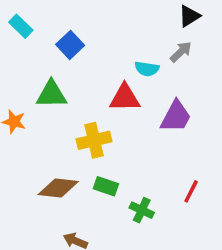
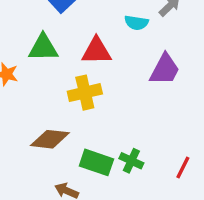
red triangle: (125, 98) -> (96, 51), moved
green rectangle: (106, 186) -> (96, 162), moved, size x1.4
red line: (191, 191) -> (183, 167), moved

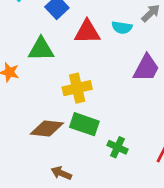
red triangle: (96, 51) -> (87, 32), moved
green rectangle: (96, 162) -> (84, 124), moved

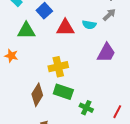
green triangle: (41, 49) -> (26, 31), moved
brown diamond: (47, 128) -> (37, 95), turned -65

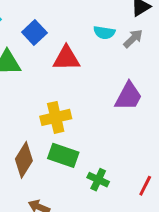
cyan semicircle: (89, 25) -> (104, 33), moved

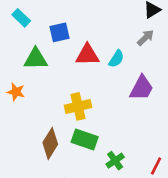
blue square: (34, 33) -> (60, 32), turned 30
cyan semicircle: (104, 33) -> (116, 59), moved, turned -66
green cross: (98, 180) -> (115, 161), turned 30

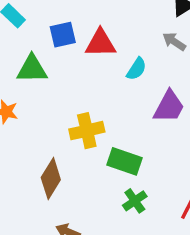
gray arrow: (145, 38) -> (174, 41), turned -102
red triangle: (87, 55) -> (100, 43), moved
green rectangle: (85, 139) -> (124, 161), moved

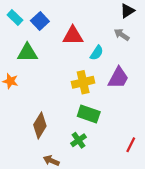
blue square: (63, 35) -> (40, 21), moved, turned -30
yellow cross: (87, 131) -> (83, 82), moved
green cross: (135, 201) -> (79, 140), moved

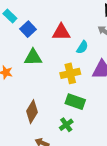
blue square: (40, 21) -> (28, 29), moved
green triangle: (27, 53) -> (33, 57), moved

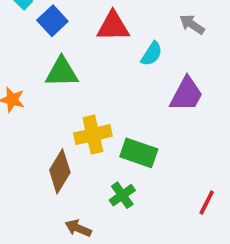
yellow cross: (70, 73) -> (93, 135), moved

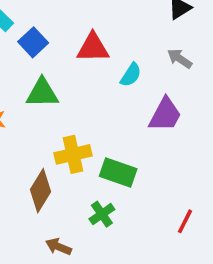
gray arrow: (192, 24) -> (180, 59), moved

